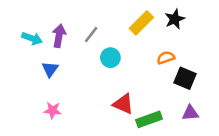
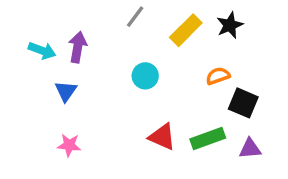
gray line: (91, 34) -> (135, 17), moved
green rectangle: (149, 119) -> (208, 138), moved

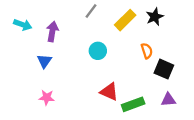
cyan arrow: (42, 51) -> (23, 25), moved
orange semicircle: (218, 76) -> (147, 51), turned 91
green rectangle: (208, 138) -> (133, 104), moved

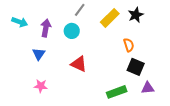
cyan circle: (98, 51) -> (72, 31), moved
black square: (164, 69) -> (136, 67), moved
red triangle: (109, 92) -> (79, 64), moved

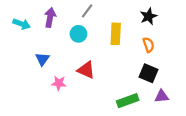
yellow rectangle: (110, 18) -> (116, 34), moved, turned -42
purple arrow: (46, 28) -> (50, 17), moved
orange semicircle: (129, 45) -> (148, 45), moved
pink star: (41, 86) -> (59, 83), moved

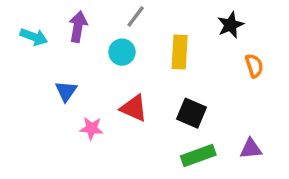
orange semicircle: (148, 45) -> (254, 66), moved
black square: (148, 73) -> (192, 113), moved

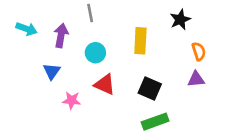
gray line: (136, 16) -> (90, 13), moved, turned -48
purple arrow: (78, 27) -> (61, 35), moved
cyan circle: (122, 52) -> (95, 53), moved
purple triangle: (251, 149) -> (196, 79), moved

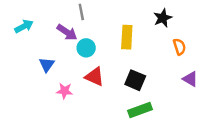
cyan arrow: (27, 29) -> (24, 26), turned -48
purple arrow: (61, 35) -> (67, 32), moved, turned 114
purple triangle: (196, 79) -> (190, 79), moved, turned 35

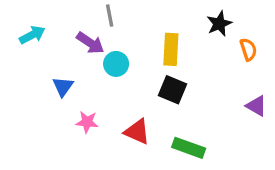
orange semicircle: (179, 47) -> (248, 49), moved
red triangle: (94, 77) -> (137, 132), moved
black square: (135, 80) -> (173, 90), moved
green rectangle: (140, 110) -> (189, 148), turned 40

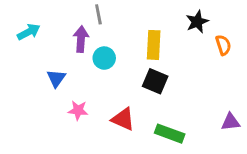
purple arrow: (90, 43) -> (81, 39), turned -120
purple triangle: (256, 106) -> (231, 122), moved, turned -36

